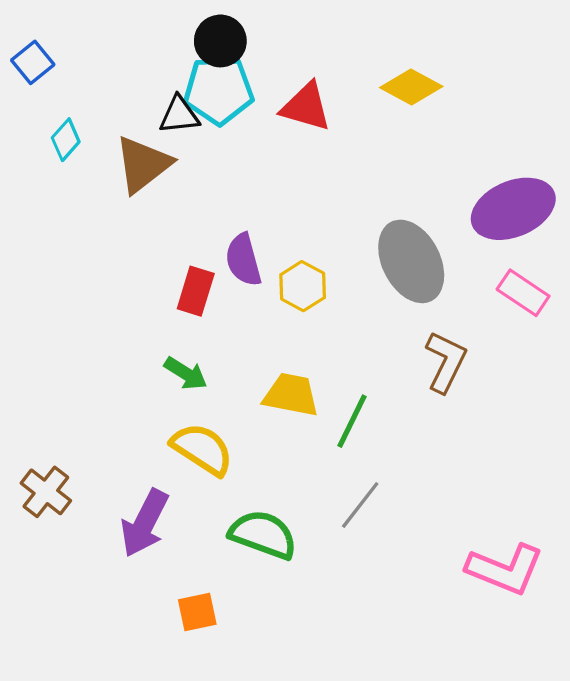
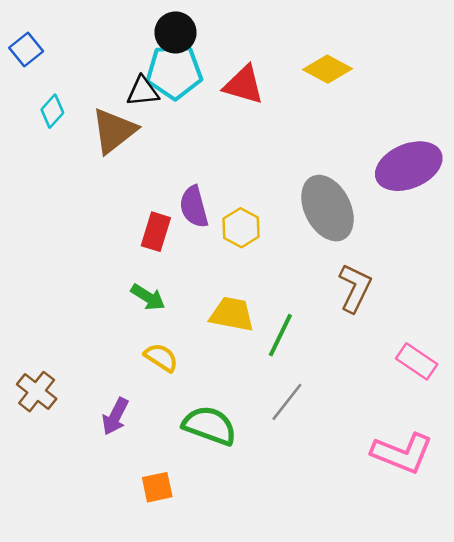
pink rectangle: (523, 293) -> (417, 361), moved
yellow semicircle: (202, 449) -> (161, 357), size x0.7
purple arrow: (145, 523) -> (115, 416), size x0.7

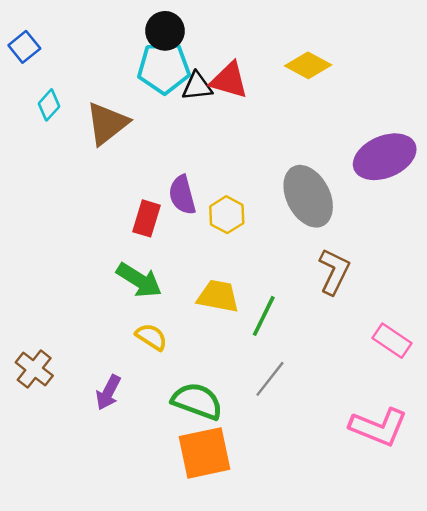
black triangle: (143, 91) -> (197, 86), moved
green arrow: (148, 297) -> (139, 280), size x1.4
orange square: (157, 487) -> (204, 453), moved, size x1.8

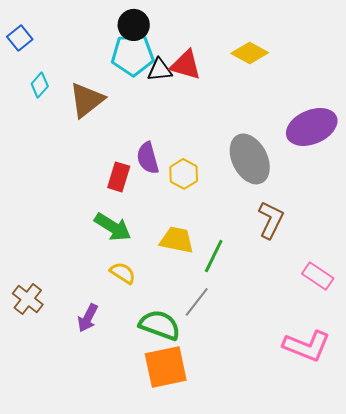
gray line: (270, 379) -> (197, 302), moved

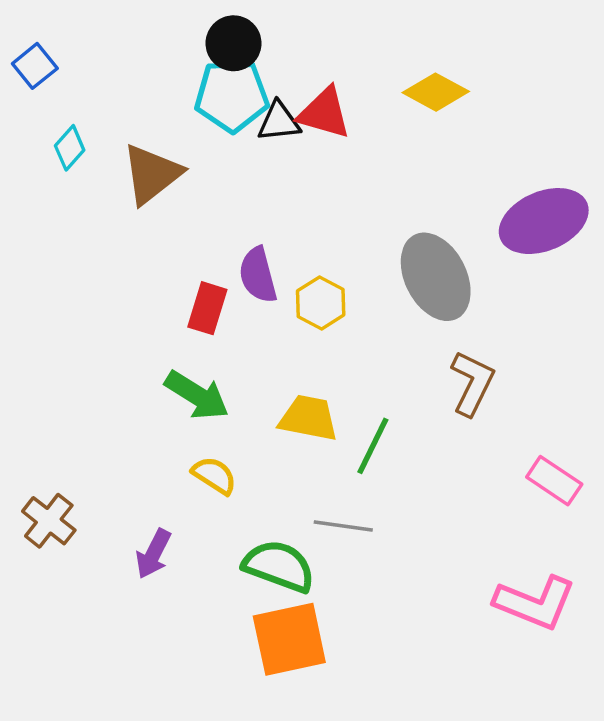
gray line: (197, 302) -> (343, 526), turned 60

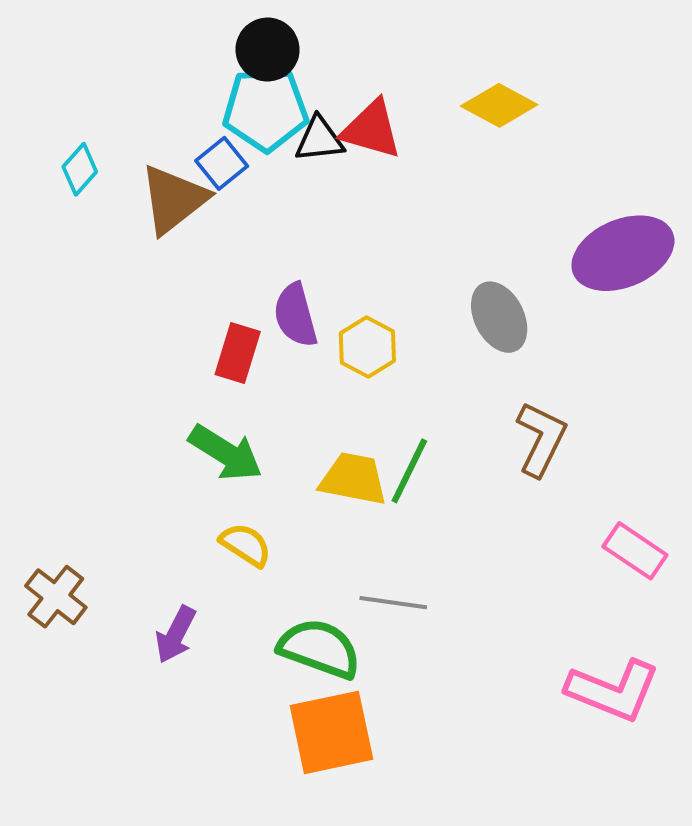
blue square: (35, 66) -> (222, 163), moved
gray ellipse: (436, 277) -> (499, 317), size x0.7
green line: (373, 446) -> (409, 471), moved

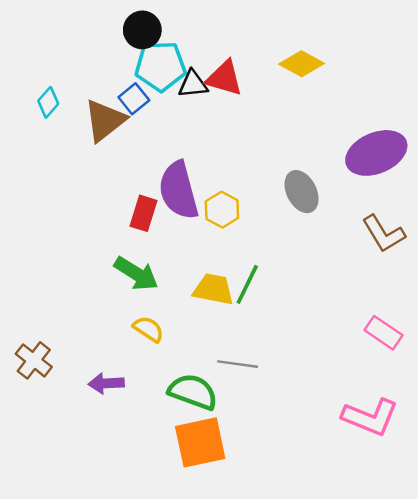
black circle: (268, 50) -> (142, 30), moved
purple semicircle: (295, 315) -> (178, 190), size x1.5
brown L-shape: (541, 439) -> (384, 234), moved, turned 123
purple arrow: (176, 635) -> (106, 383), turned 60

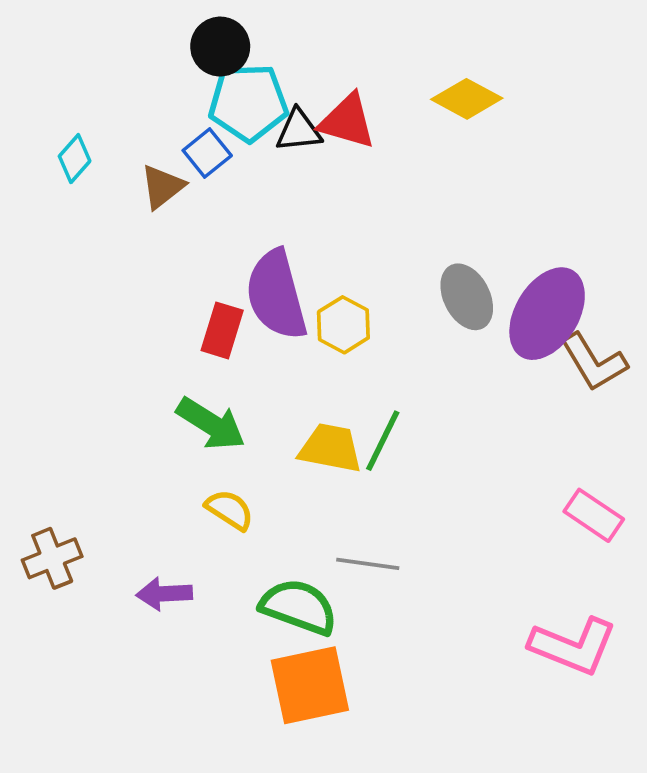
brown triangle: (105, 120) -> (162, 187), size x0.7
purple ellipse: (376, 153) -> (547, 314), moved, turned -36
brown cross: (34, 360) -> (52, 558), turned 30

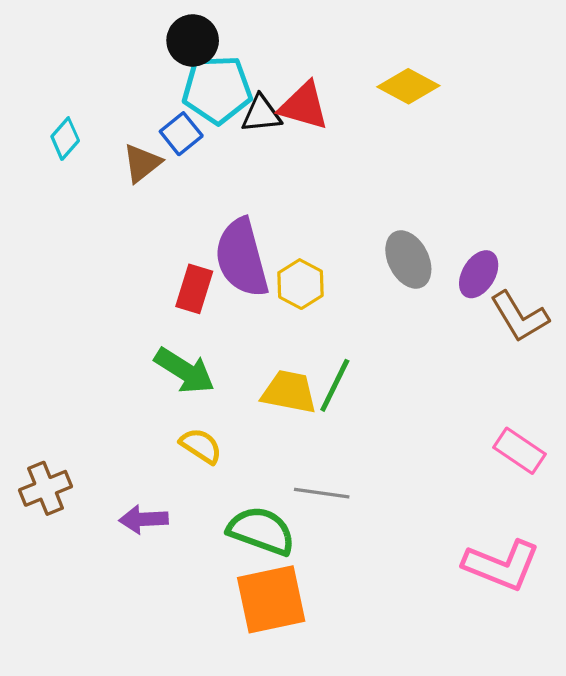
purple ellipse: (547, 314) -> (479, 274), size x0.6

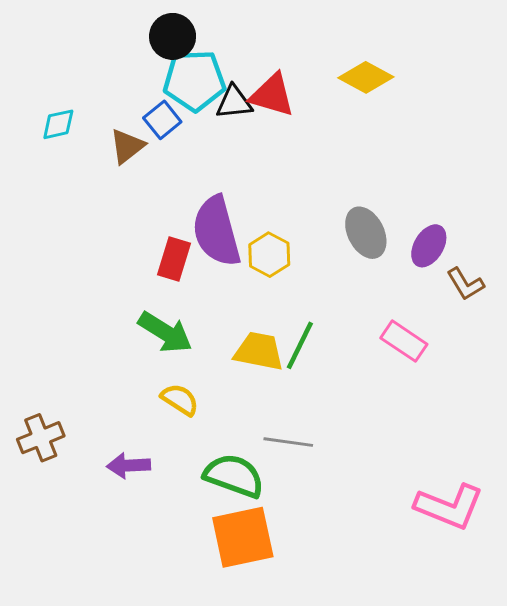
cyan diamond: (65, 139) -> (58, 124), turned 36
brown L-shape: (519, 317) -> (465, 284), size x0.7
pink rectangle: (519, 451) -> (404, 341), moved

